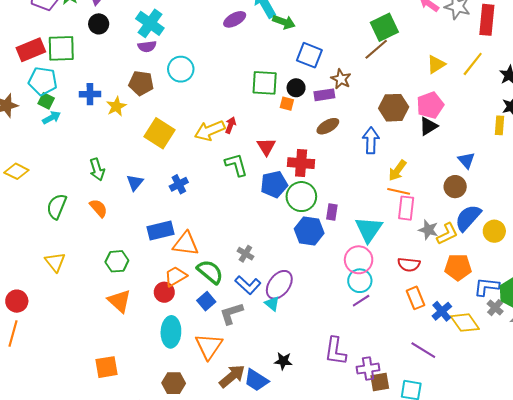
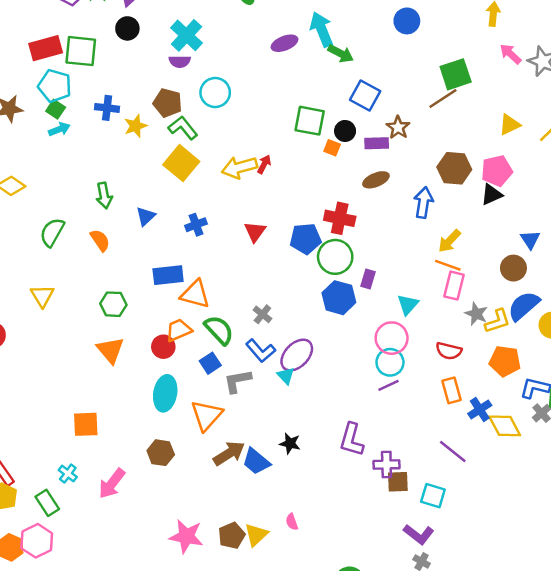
red triangle: (266, 147) -> (255, 232), moved
green L-shape: (236, 165) -> (183, 128), moved, turned -30
cyan triangle: (369, 229) -> (408, 305), size x0.7

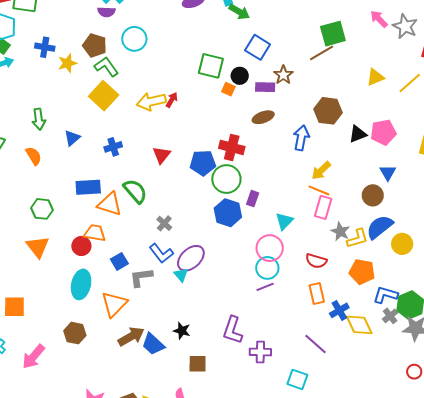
pink pentagon: (497, 171) -> (383, 132), moved
orange trapezoid: (179, 330) -> (95, 233), turned 30
green semicircle: (219, 330) -> (135, 191), moved
brown square: (398, 482) -> (198, 364), moved

